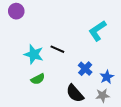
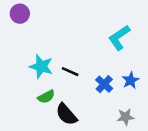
black line: (57, 49) -> (70, 72), moved
blue star: (107, 77) -> (131, 80), moved
black semicircle: (75, 93) -> (66, 114), moved

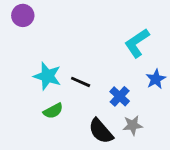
blue star: (131, 80) -> (156, 79), moved
black semicircle: (66, 114) -> (101, 131), moved
gray star: (126, 117) -> (133, 125), moved

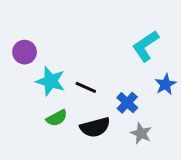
purple circle: (23, 15) -> (25, 52), moved
gray star: (133, 125) -> (141, 133), turned 30
black semicircle: (101, 131) -> (95, 127), moved, turned -64

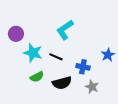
cyan L-shape: (146, 46) -> (65, 30), moved
blue cross: (127, 103) -> (83, 67), turned -32

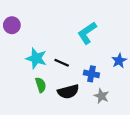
cyan L-shape: (65, 30) -> (87, 33), moved
purple circle: (16, 34) -> (12, 25), moved
green semicircle: (37, 77) -> (41, 85), turned -80

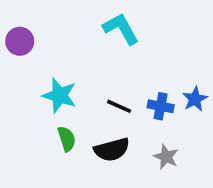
cyan L-shape: (87, 33) -> (121, 29), moved, turned 95
black line: (62, 63) -> (119, 106), moved
blue cross: (91, 74) -> (161, 106), moved

